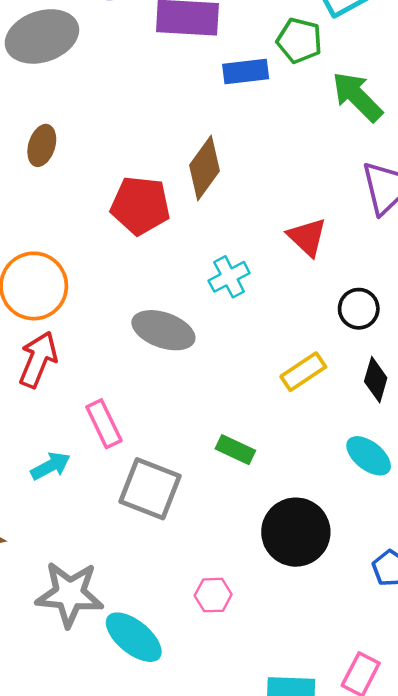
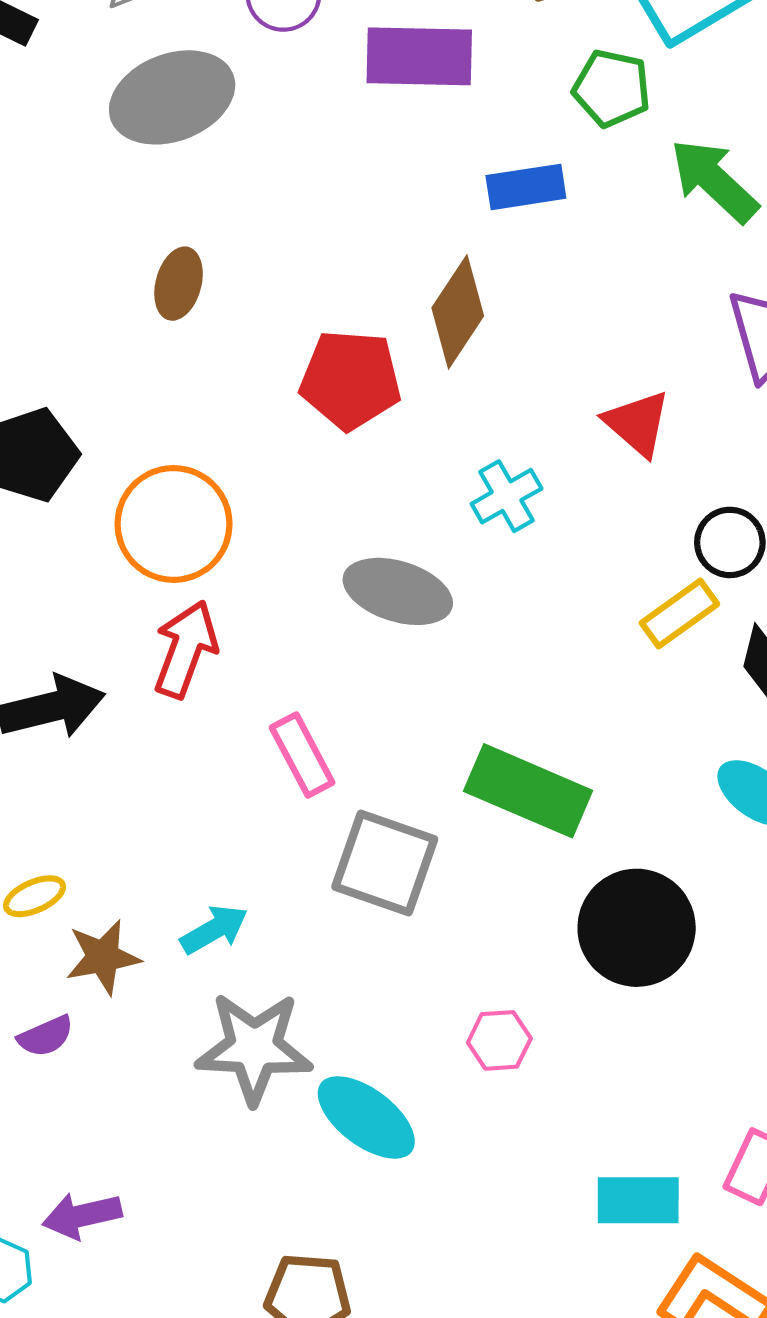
blue rectangle: (246, 71) -> (526, 187), moved
yellow rectangle: (303, 372) -> (679, 613), moved
green rectangle: (235, 450) -> (528, 791), size x1.8
cyan arrow: (50, 466) -> (214, 929), moved

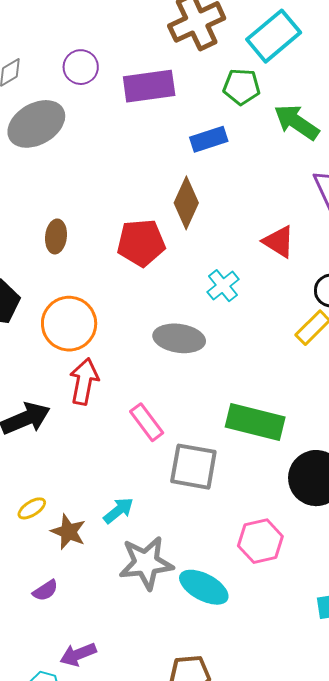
brown ellipse: (179, 284) -> (56, 236), moved
brown star: (103, 957) -> (68, 532), turned -30
purple semicircle: (46, 1036) -> (45, 590), moved
pink hexagon: (499, 1040) -> (260, 541), size x1.5

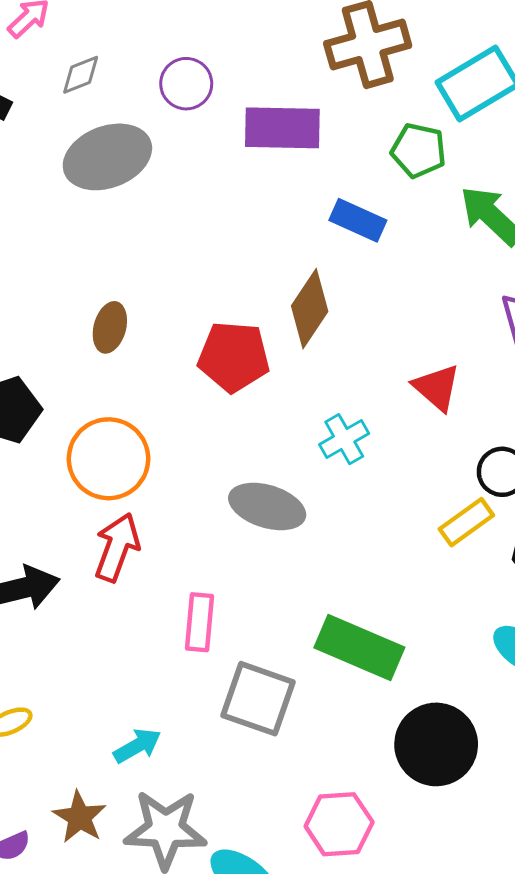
blue rectangle: (209, 139) -> (358, 220), turned 33
pink rectangle: (147, 422) -> (199, 622), turned 33
brown star: (68, 532) -> (79, 817), moved

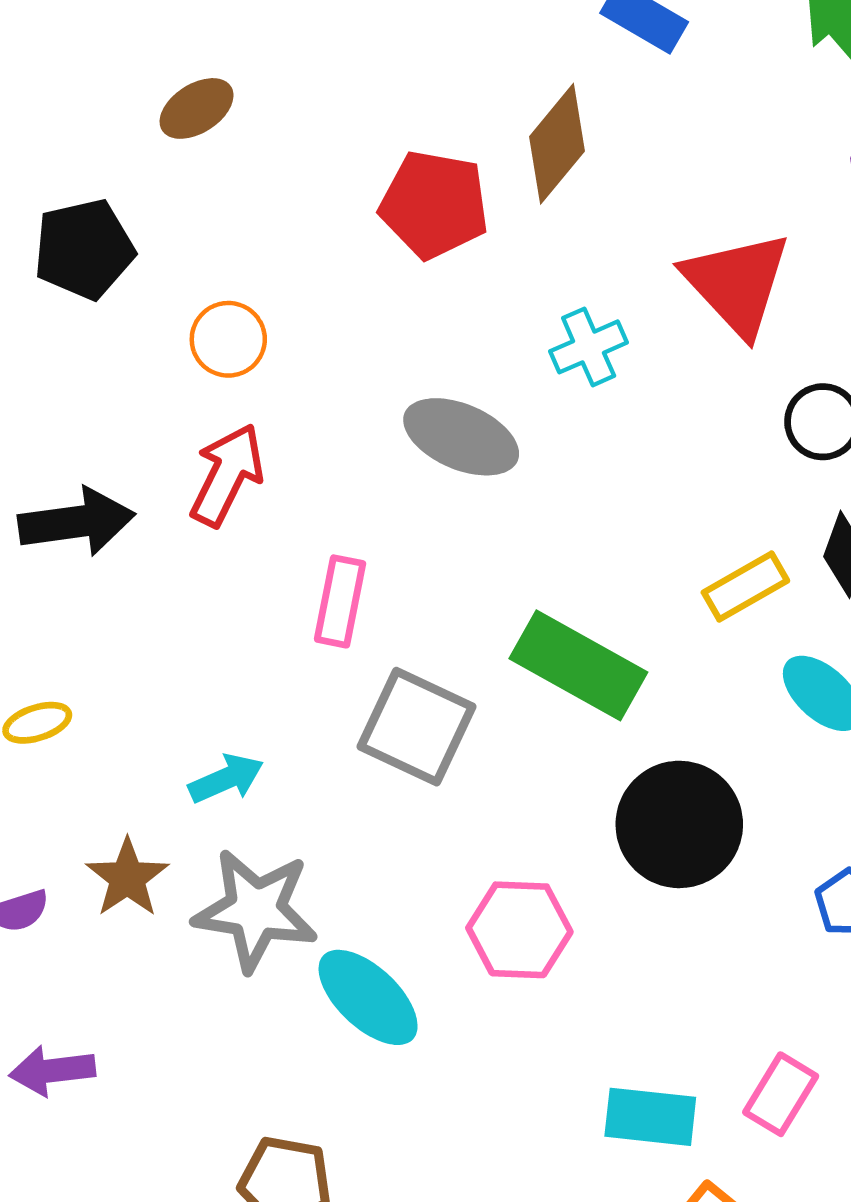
brown ellipse: (110, 327) -> (197, 108), moved, turned 36
red triangle: (437, 387) -> (737, 284), size x1.5
orange circle: (108, 459) -> (228, 339), size x0.6
yellow rectangle: (466, 522) -> (745, 587), moved

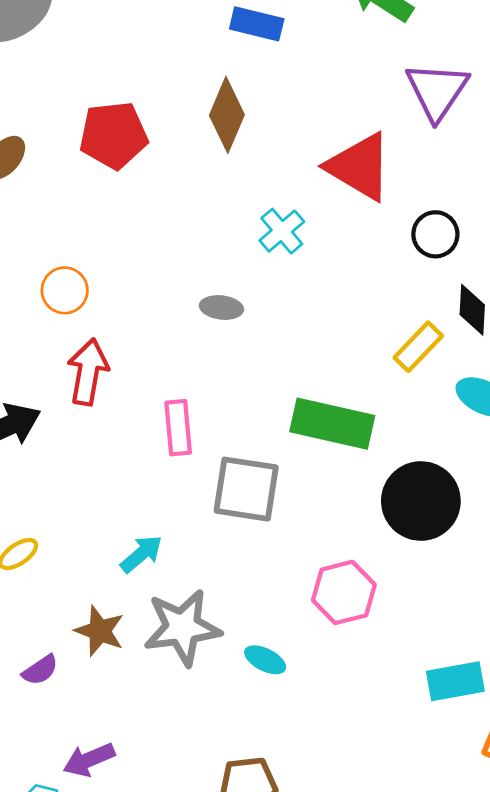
red pentagon: (434, 205) -> (113, 135), moved
gray ellipse: (461, 437) -> (221, 308), size x0.6
cyan ellipse: (368, 997) -> (265, 660), size x0.6

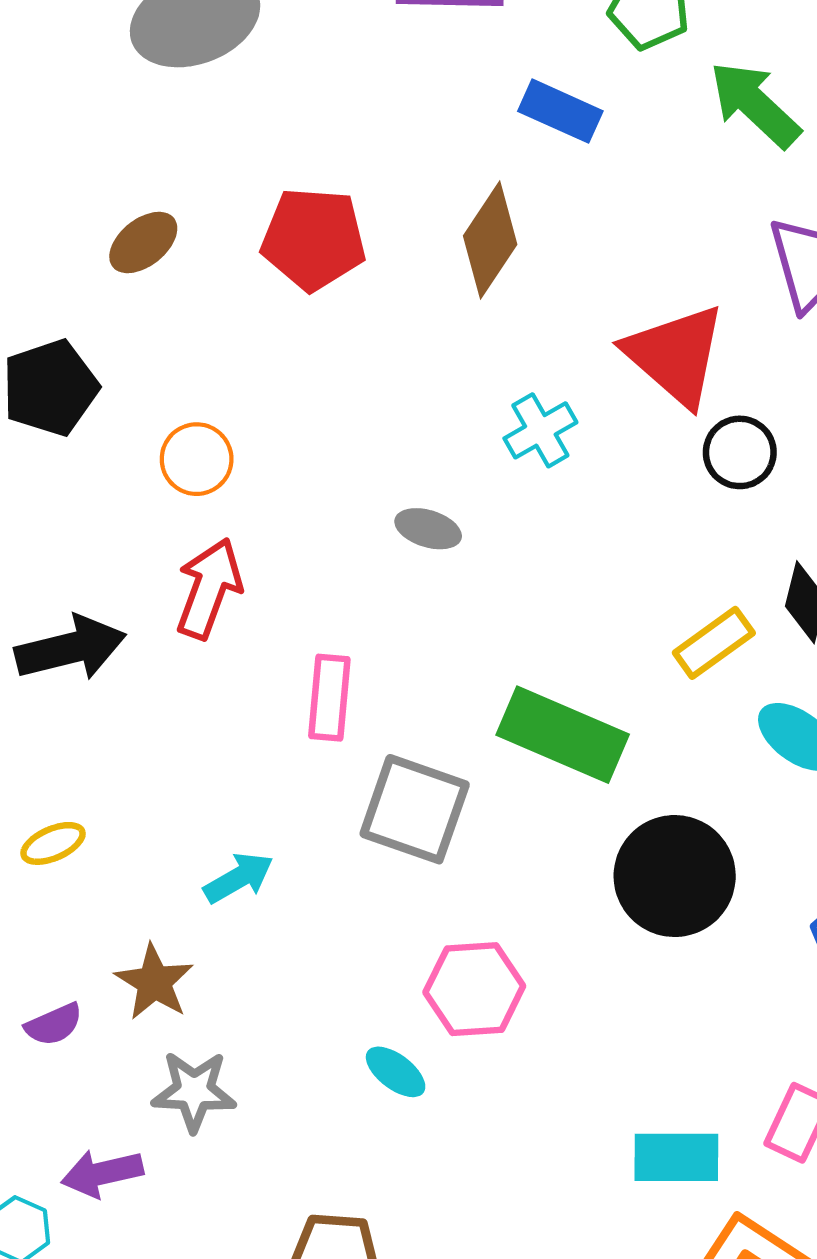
black circle: (435, 234) -> (740, 452), moved
pink hexagon: (344, 592) -> (474, 989), moved
gray star: (182, 627) -> (194, 1091), moved, size x0.7

